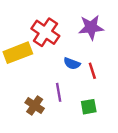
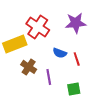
brown cross: (35, 106) -> (29, 67), moved

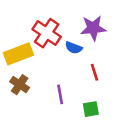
blue semicircle: (60, 53) -> (74, 48), moved
brown cross: (29, 67) -> (20, 85), moved

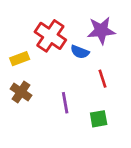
yellow rectangle: (18, 54) -> (20, 59), size x0.6

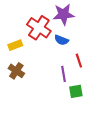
purple star: (101, 31) -> (64, 14), moved
purple line: (65, 103) -> (64, 74), moved

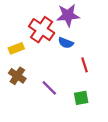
purple line: (64, 74) -> (49, 88), moved, turned -35

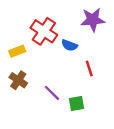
purple star: (68, 15) -> (93, 20), moved
green square: (81, 98) -> (76, 103), moved

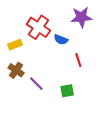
purple line: (52, 93) -> (36, 84), moved

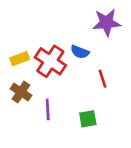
red cross: (38, 27) -> (50, 61), moved
purple line: (36, 84) -> (48, 109), turned 42

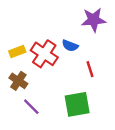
purple line: (48, 109) -> (31, 107), moved, turned -42
green square: (88, 119) -> (77, 104), size x1.6

